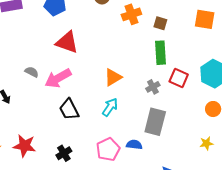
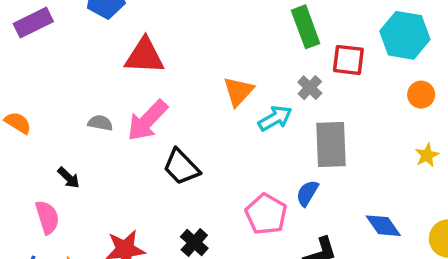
cyan arrow: (110, 107) -> (275, 118), moved, turned 42
blue semicircle: (134, 145) -> (307, 193), turned -49

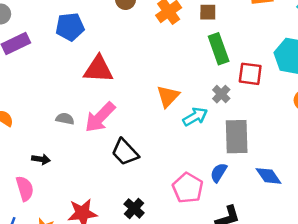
black arrow: (69, 178) -> (41, 159), turned -36
blue diamond: (383, 226) -> (269, 176), moved

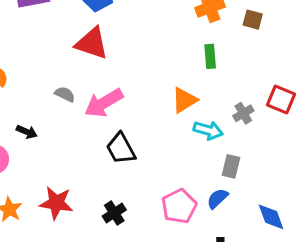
green rectangle: (219, 49) -> (210, 56), moved, size x0.7
red triangle: (98, 69) -> (92, 43), moved
cyan arrow: (195, 117) -> (208, 130), turned 30
gray rectangle: (237, 137) -> (231, 166), moved, size x0.6

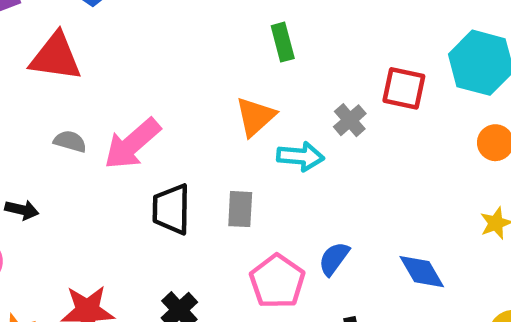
red triangle: (92, 43) -> (56, 57), moved
black trapezoid: (121, 149) -> (171, 209), turned 40
gray rectangle: (231, 166) -> (240, 209), moved

